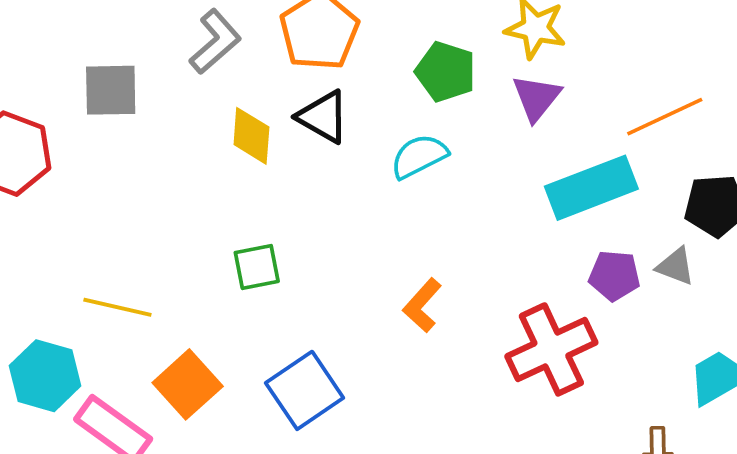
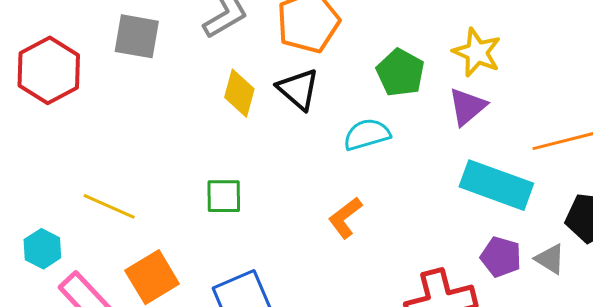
cyan rectangle: (591, 188) -> (496, 185), turned 30
orange L-shape: (422, 305) -> (345, 218), moved
cyan hexagon: (45, 376) -> (42, 249), size x0.7

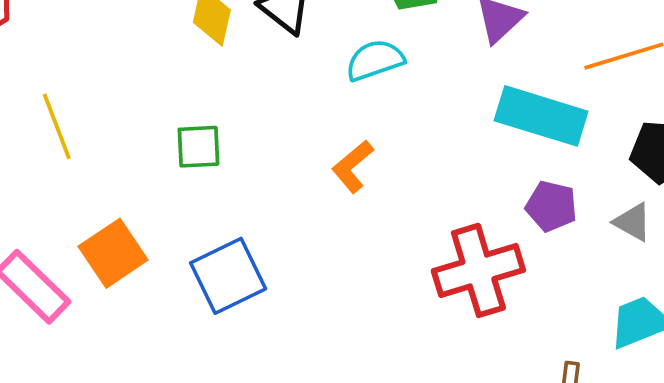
yellow line: (109, 206) -> (57, 126), moved, turned 48
gray triangle: (550, 259) -> (633, 222), moved

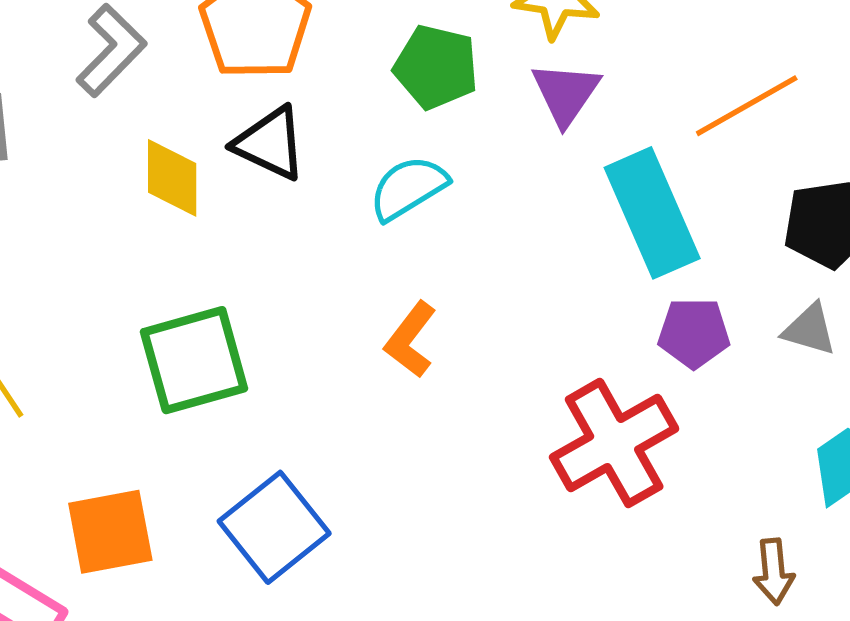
cyan rectangle: (541, 116) -> (652, 213), turned 62
green square: (198, 147) -> (194, 360), size x1.6
orange square: (113, 253) -> (110, 532), turned 36

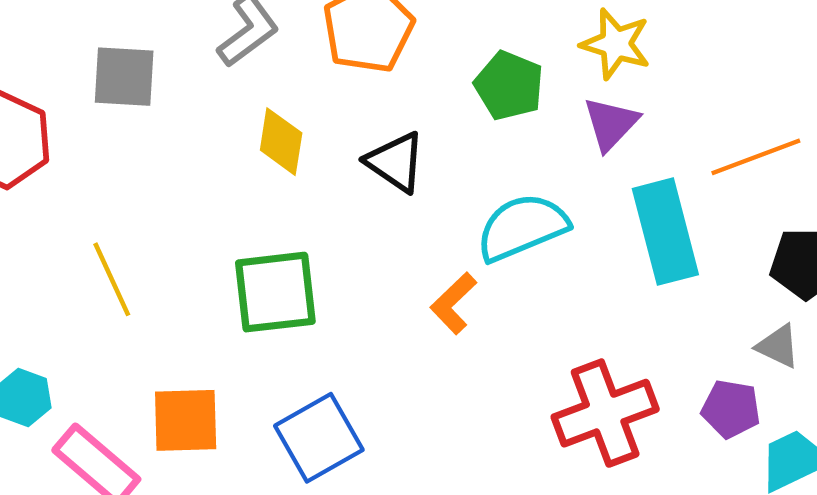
black triangle: (270, 143) -> (396, 162), moved
cyan semicircle: (408, 188) -> (522, 227), moved, size x1.4
purple pentagon: (694, 333) -> (731, 409), moved

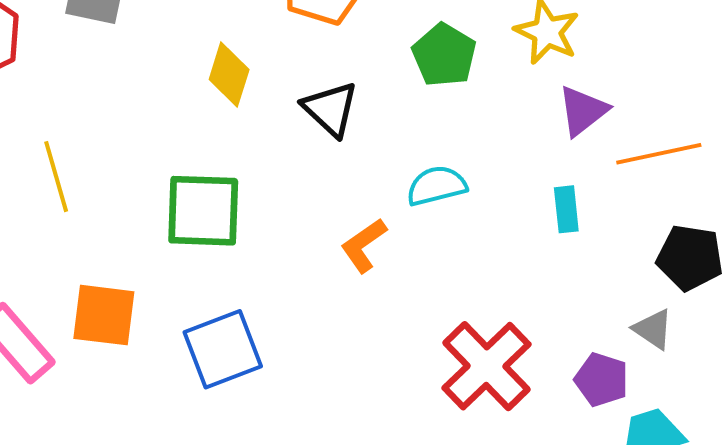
purple triangle: (611, 124) -> (583, 111), moved
cyan semicircle: (522, 227) -> (437, 186), size x0.7
cyan rectangle: (665, 232) -> (566, 209), size x0.5
red cross: (605, 413) -> (486, 366), turned -32

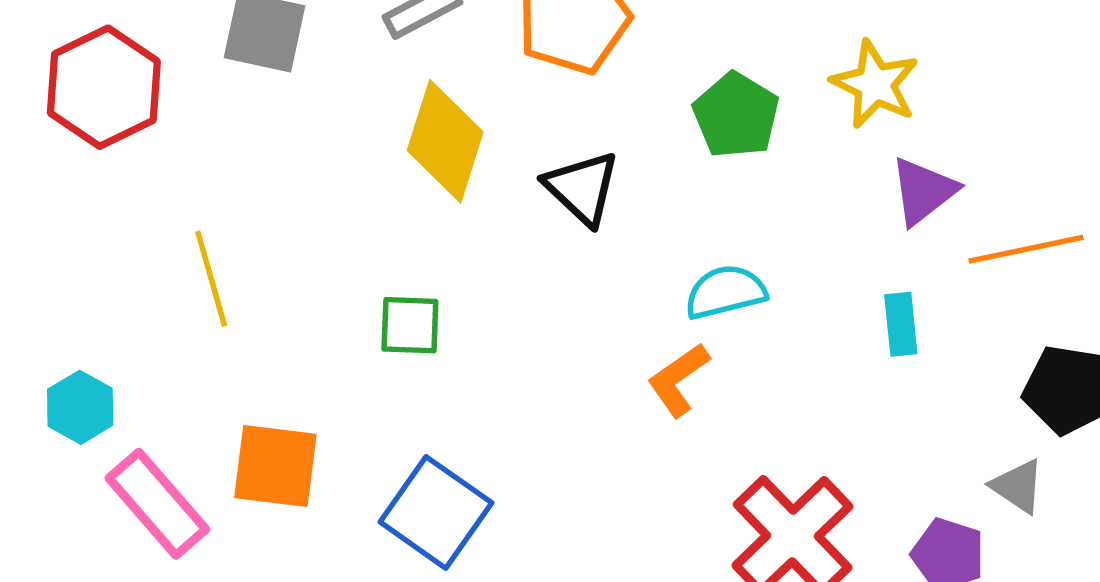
yellow diamond: (229, 75) -> (445, 141), size x1.4
green square: (203, 211) -> (410, 325), size x0.6
orange L-shape: (364, 245) -> (678, 380), moved
blue square: (223, 349) -> (436, 512), turned -34

